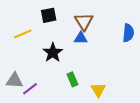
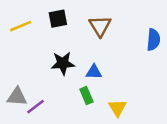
yellow line: (23, 34) -> (21, 26), moved
blue triangle: (81, 38) -> (94, 72), moved
black star: (53, 53) -> (63, 63), turned 30

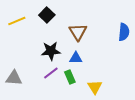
black square: (58, 19) -> (47, 15), turned -35
brown triangle: (100, 26) -> (78, 32), moved
purple line: (36, 107) -> (51, 73), moved

